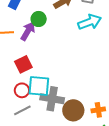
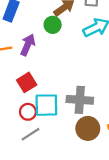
green circle: (39, 19) -> (53, 25), moved
gray cross: (52, 99) -> (80, 100), moved

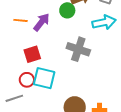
gray cross: (80, 100) -> (78, 49), moved
gray line: (31, 134) -> (14, 98), moved

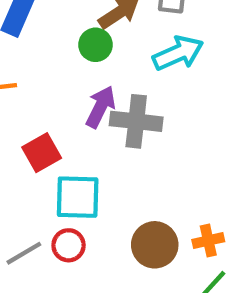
purple arrow: (41, 22) -> (101, 107), moved
red circle: (27, 80) -> (69, 245), moved

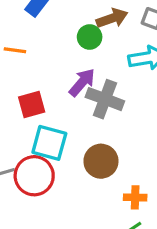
red circle: (69, 245) -> (34, 176), size x1.6
brown circle: (155, 245) -> (101, 161), moved

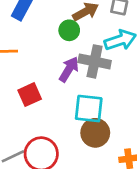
gray cross: (105, 99) -> (95, 61), moved
cyan square: (49, 143) -> (89, 109), moved

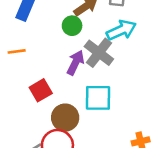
gray cross: (95, 61) -> (99, 53), turned 32
brown circle: (95, 133) -> (65, 118), moved

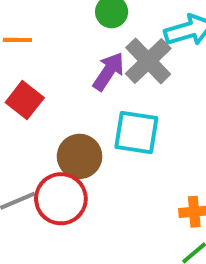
red square: (41, 90) -> (25, 100), moved, turned -30

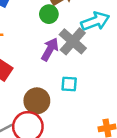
cyan square: (136, 133) -> (69, 84), size x0.6

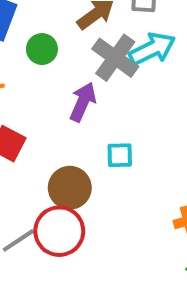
green circle: (49, 14) -> (42, 49), moved
gray cross: (73, 41) -> (115, 58), moved

